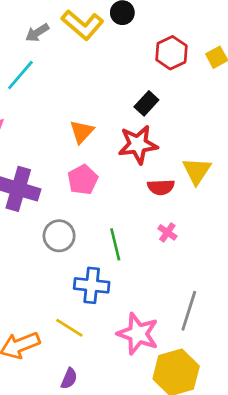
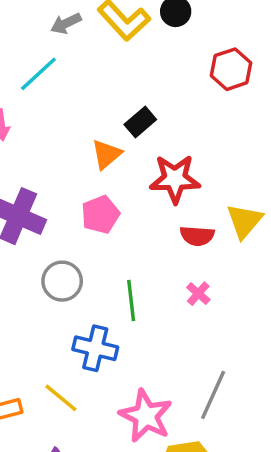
black rectangle: (146, 103) -> (140, 122), moved

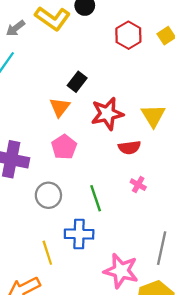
yellow triangle: (244, 221) -> (153, 116), moved
yellow line: (61, 398) -> (47, 253), moved, turned 45

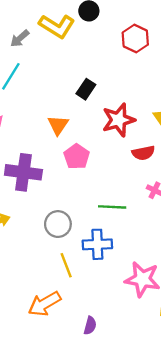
orange triangle: (60, 107) -> (58, 125), moved
gray circle: (48, 195) -> (58, 224), moved
green line: (96, 198) -> (112, 207), turned -65

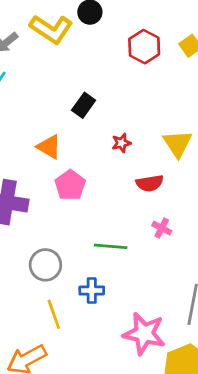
red star: (119, 120) -> (121, 143), size x0.5
orange triangle: (58, 125) -> (49, 147), turned -35
blue cross: (97, 244) -> (92, 291), size x0.7

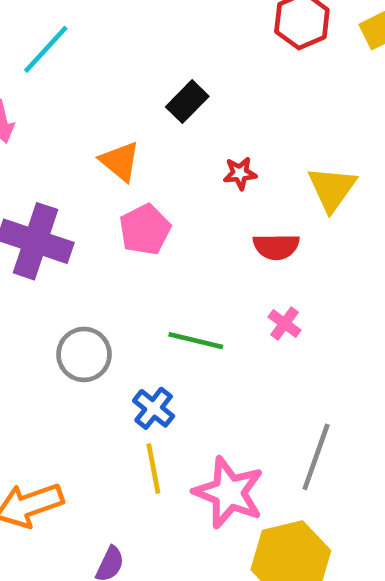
blue cross: (92, 291) -> (154, 408), turned 30
yellow line: (54, 314) -> (153, 469), moved

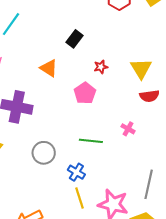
pink pentagon: (145, 230) -> (85, 93), moved
red semicircle: (276, 247) -> (149, 96), moved

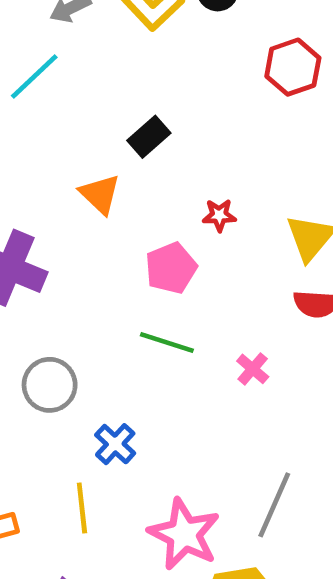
black rectangle: (74, 39) -> (149, 137), moved
green line: (91, 141) -> (167, 342), moved
yellow line: (80, 198) -> (82, 508), moved

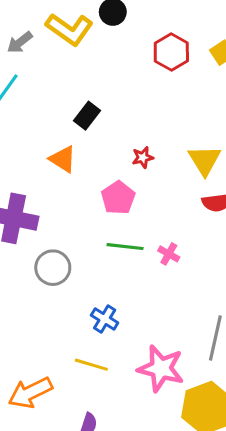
pink cross: (253, 369) -> (169, 254), moved
gray circle: (50, 385) -> (53, 268), moved
yellow line: (82, 508) -> (91, 365), turned -56

